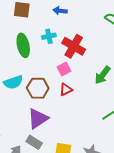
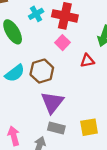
red triangle: (66, 90) -> (87, 61), moved, turned 32

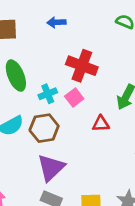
cyan cross: (36, 14) -> (48, 94), moved

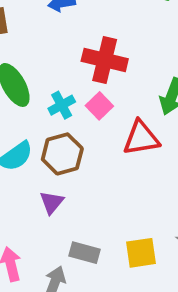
red triangle: (101, 124) -> (141, 138), size x1.5
purple triangle: (51, 168) -> (52, 202), moved, size x0.6

